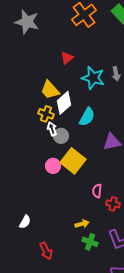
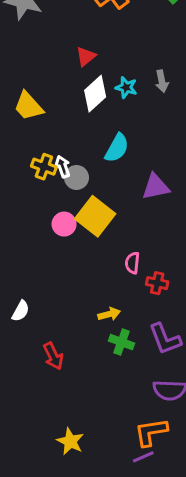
cyan star: (93, 78) -> (126, 87), size x0.6
yellow trapezoid: (50, 90) -> (28, 106), moved
white diamond: (64, 103) -> (95, 94), moved
yellow cross: (46, 114) -> (44, 167), moved

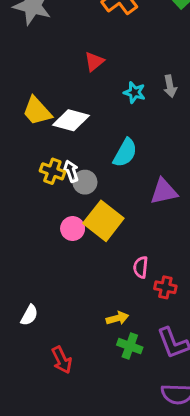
white diamond: (95, 94) -> (71, 120), moved, turned 57

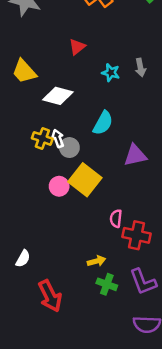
yellow trapezoid: (37, 111) -> (24, 71), moved
red cross: (165, 287) -> (137, 235), size x1.5
red arrow: (62, 360) -> (50, 296), size x1.4

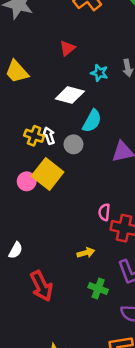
white diamond: (58, 96) -> (70, 95), moved
gray circle: (69, 148) -> (73, 144), moved
yellow square: (85, 180) -> (48, 174), moved
pink circle: (59, 186) -> (27, 181), moved
green cross: (107, 284) -> (98, 288), moved

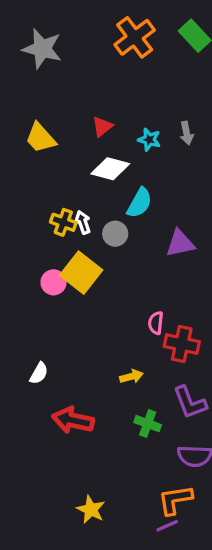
red triangle: (67, 48) -> (102, 127), moved
red arrow: (41, 286) -> (73, 420), turned 128

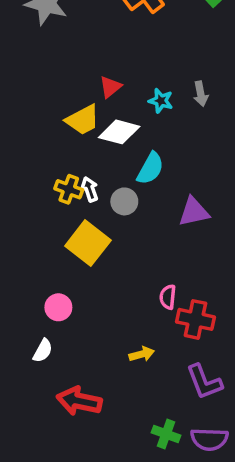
yellow trapezoid: (41, 138) -> (83, 120), moved, turned -76
pink circle: (54, 282) -> (58, 307), moved
green cross: (148, 424) -> (166, 434), moved

